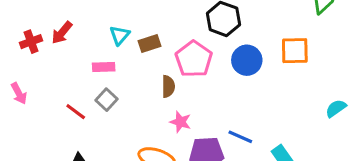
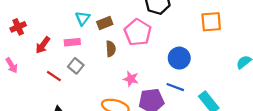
red arrow: (62, 33) -> (43, 45), moved
blue circle: (247, 60) -> (179, 58), moved
brown semicircle: (168, 86) -> (111, 49), moved

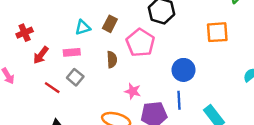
cyan triangle: (83, 18) -> (83, 27), turned 35
brown rectangle: (105, 23) -> (110, 24), moved, turned -42
red cross: (18, 27) -> (25, 33), moved
blue line: (175, 87) -> (179, 100), turned 66

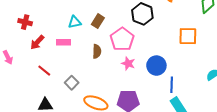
red cross: (25, 33) -> (25, 22), turned 32
gray square: (75, 77) -> (72, 83), moved
pink star: (133, 91) -> (128, 63), moved
blue line: (179, 100) -> (172, 85), moved

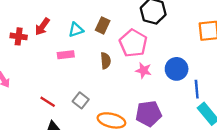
red arrow: (37, 42) -> (42, 27), moved
red line: (44, 71) -> (48, 102), moved

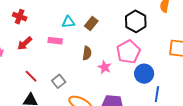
red arrow: (42, 27) -> (25, 43), moved
pink pentagon: (133, 43) -> (128, 52), moved
pink star: (144, 70) -> (105, 67), moved

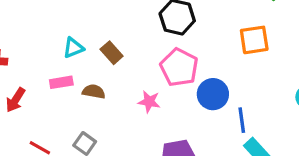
brown rectangle: (91, 24) -> (112, 53), moved, turned -64
brown semicircle: (87, 53) -> (94, 91), moved, turned -72

